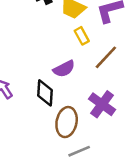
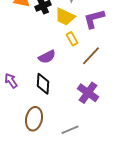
purple semicircle: (64, 69) -> (47, 57), moved
brown ellipse: (67, 122) -> (34, 119), moved

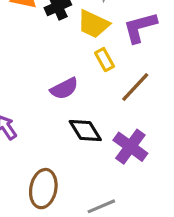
black diamond: (43, 84) -> (85, 131), moved, turned -35

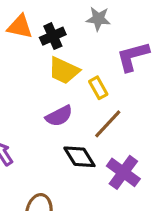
yellow trapezoid: (93, 24) -> (64, 71), moved
brown line: (135, 87) -> (108, 124), moved

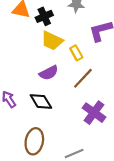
black diamond: (79, 157) -> (41, 102), moved

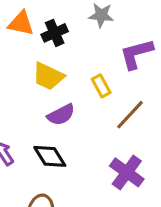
yellow trapezoid: (52, 41) -> (48, 76), moved
brown line: (83, 78) -> (130, 115), moved

